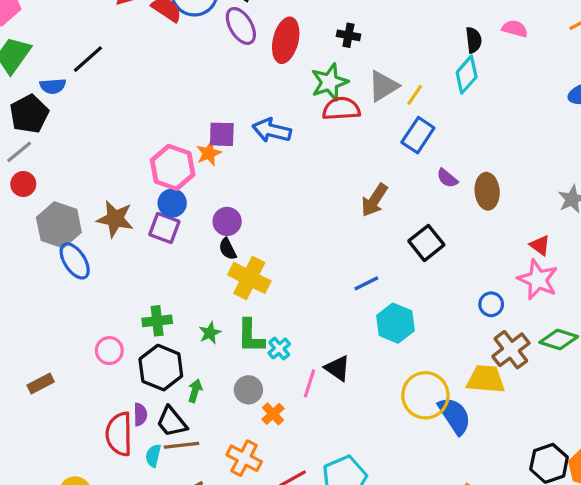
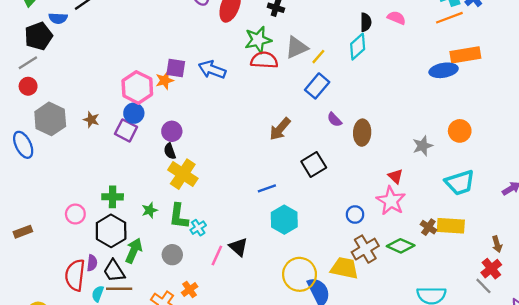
brown star: (115, 219) -> (91, 120), size x0.6
blue ellipse: (75, 261) -> (23, 145), moved
green arrow: (195, 391) -> (134, 251), size x1.5
orange cross: (273, 414) -> (190, 290), moved

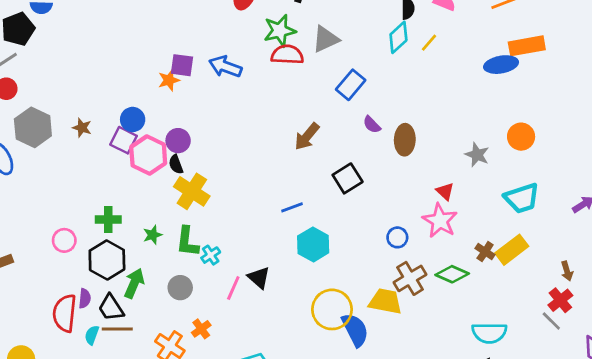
yellow line: (318, 57) -> (429, 43), moved
pink hexagon: (137, 87) -> (148, 155), moved
gray star: (423, 146) -> (477, 155), turned -30
yellow rectangle: (451, 226) -> (512, 250), turned -40

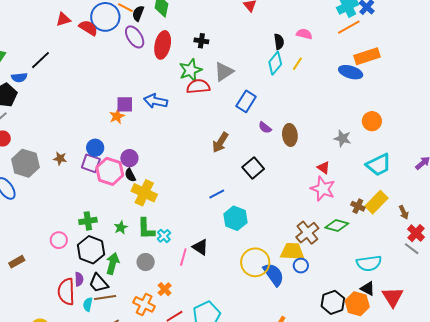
blue ellipse: (501, 65) -> (351, 72), turned 35
blue circle: (397, 237) -> (301, 266), moved
brown arrow: (567, 271) -> (404, 212), moved

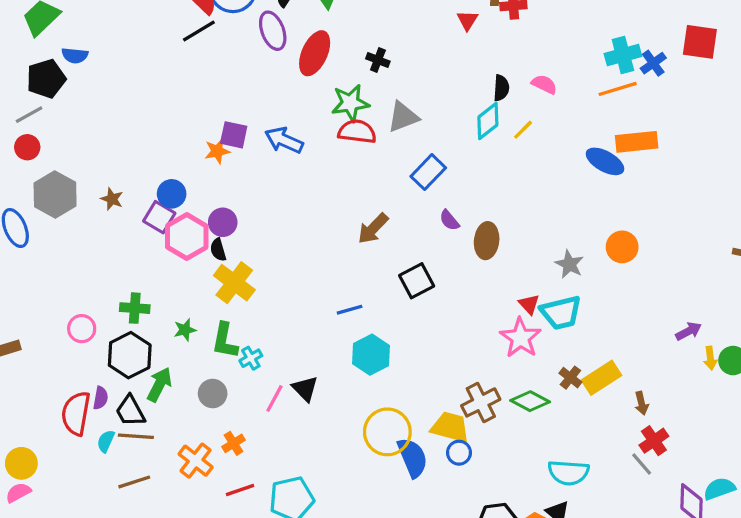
black line: (41, 60) -> (199, 31), moved
cyan trapezoid: (379, 165) -> (561, 313), moved

